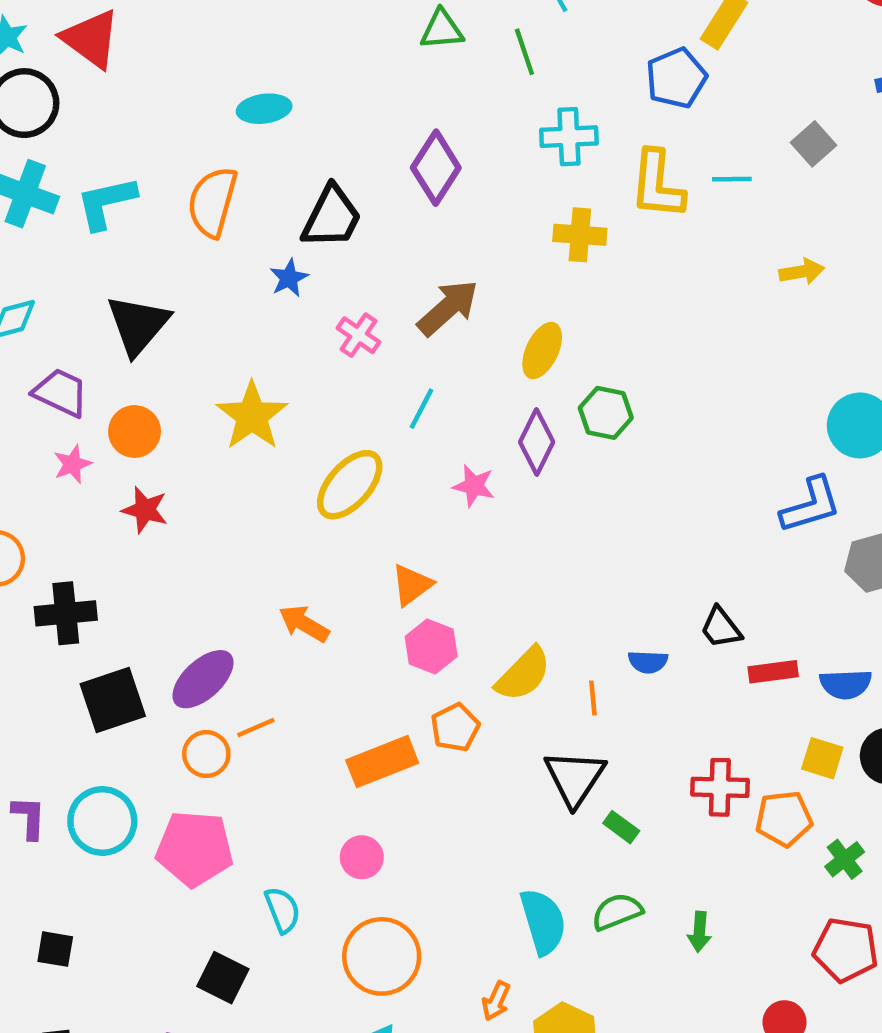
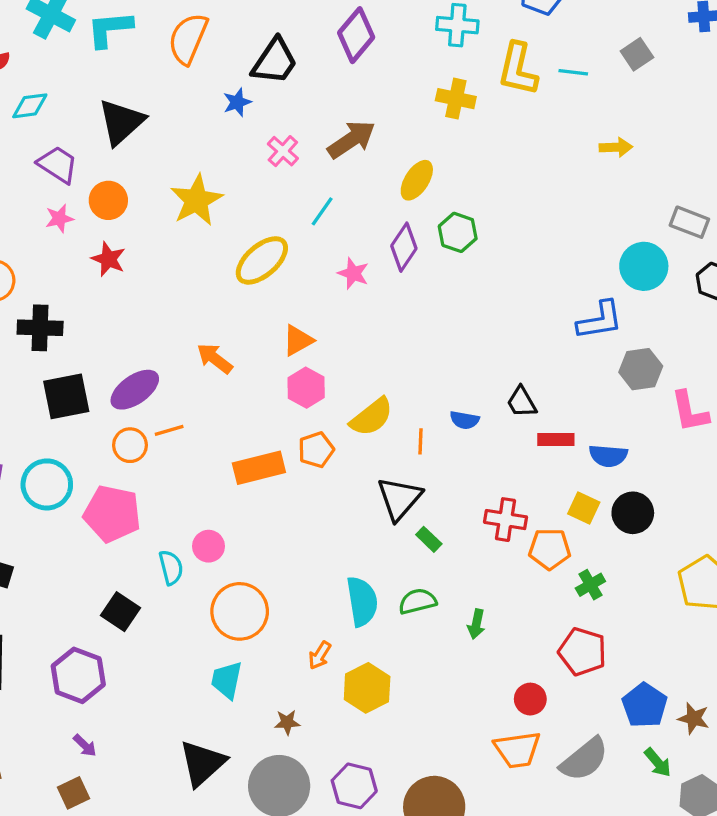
pink circle: (362, 857) -> (209, 546), moved

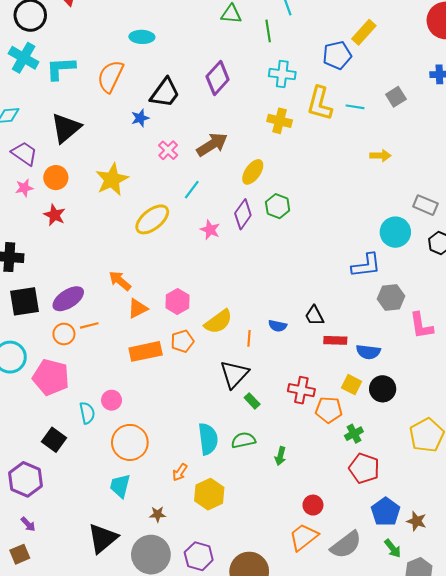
orange triangle: (298, 340) -> (138, 308), moved
red pentagon: (582, 652) -> (364, 468), moved
orange trapezoid: (517, 750) -> (304, 537), turned 148

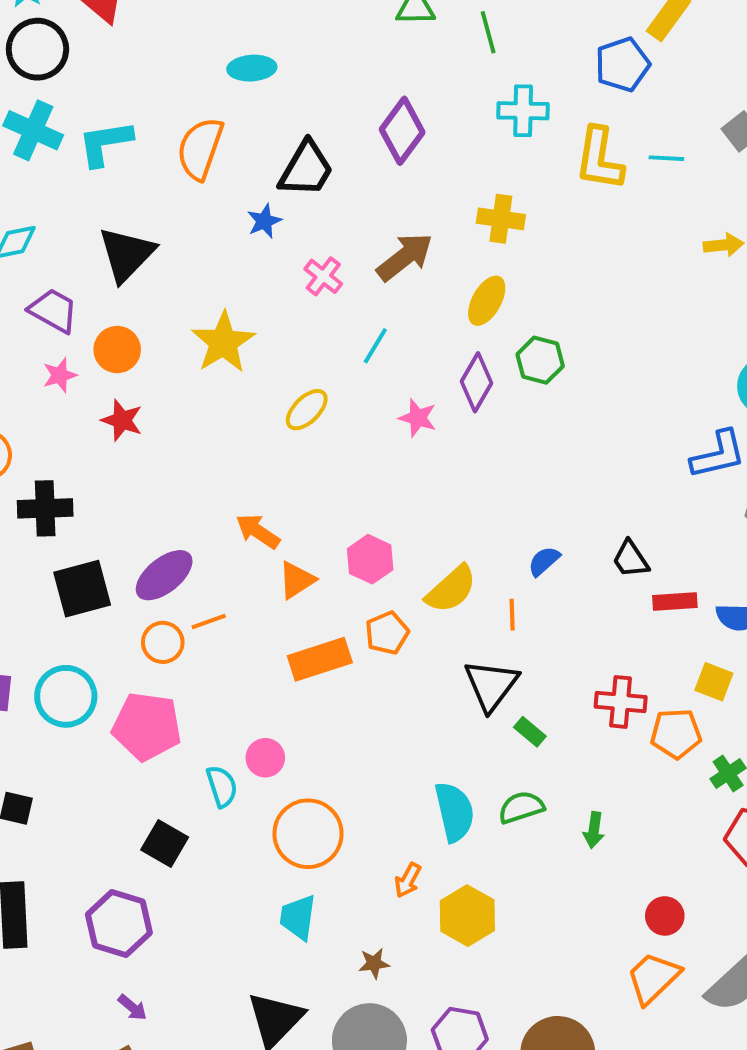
yellow cross: (280, 121) -> (501, 219), moved
yellow ellipse: (152, 219) -> (307, 410), size x0.7
blue semicircle: (278, 326) -> (544, 561), moved, turned 132

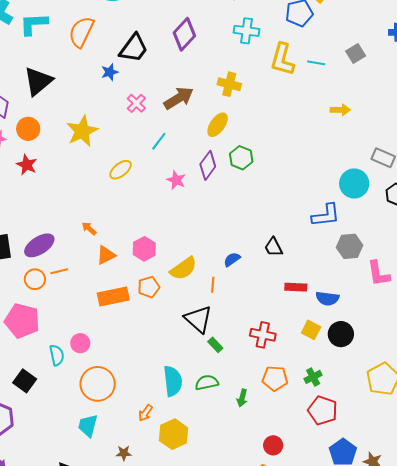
orange arrow: (258, 531) -> (89, 228), size x0.7
black trapezoid: (631, 559) -> (273, 247), moved
black triangle: (491, 685) -> (198, 319), turned -32
orange pentagon: (676, 734) -> (275, 378), moved

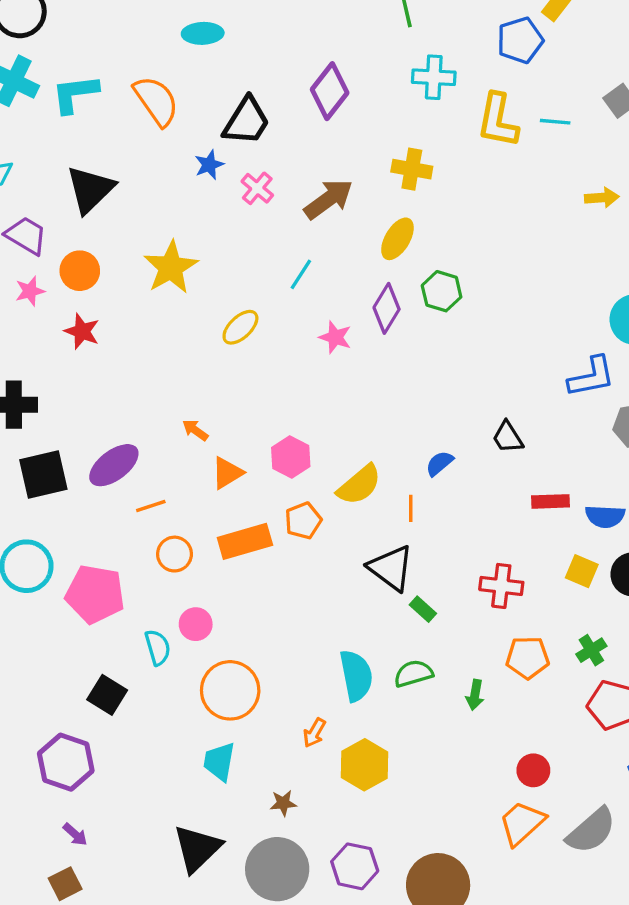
orange semicircle: (81, 32) -> (156, 101), turned 124
pink cross: (136, 103) -> (257, 188), moved
orange circle: (35, 279) -> (175, 554), moved

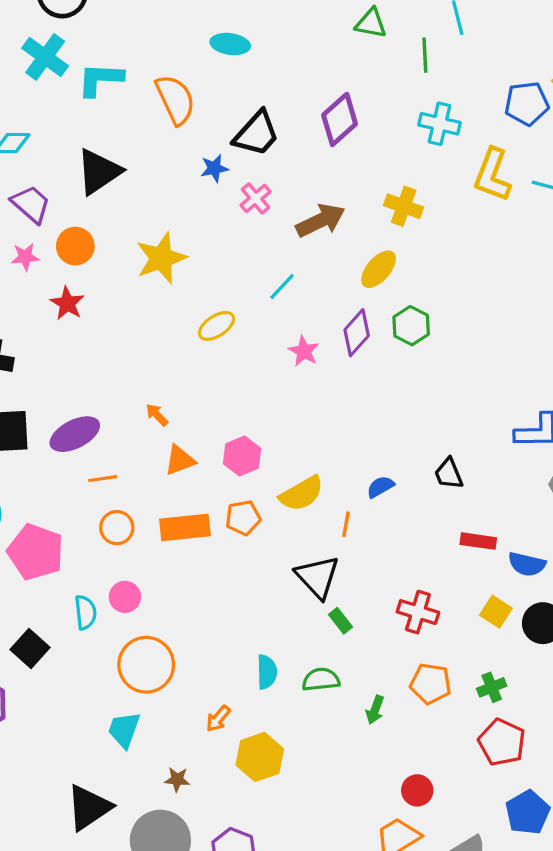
cyan semicircle: (356, 676) -> (267, 672), size x0.7

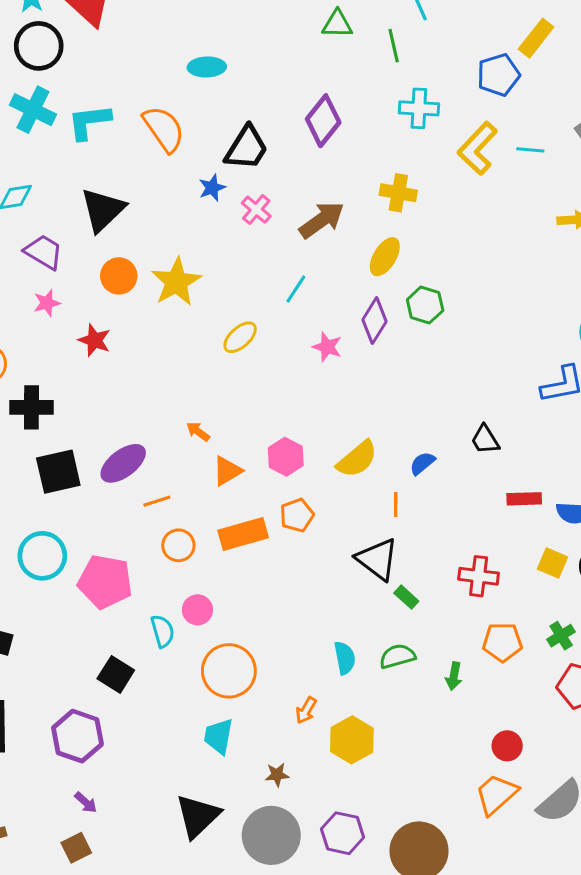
yellow L-shape: (492, 175) -> (478, 148), turned 32
orange circle: (75, 246) -> (119, 276), moved
yellow semicircle: (302, 494) -> (357, 459), moved

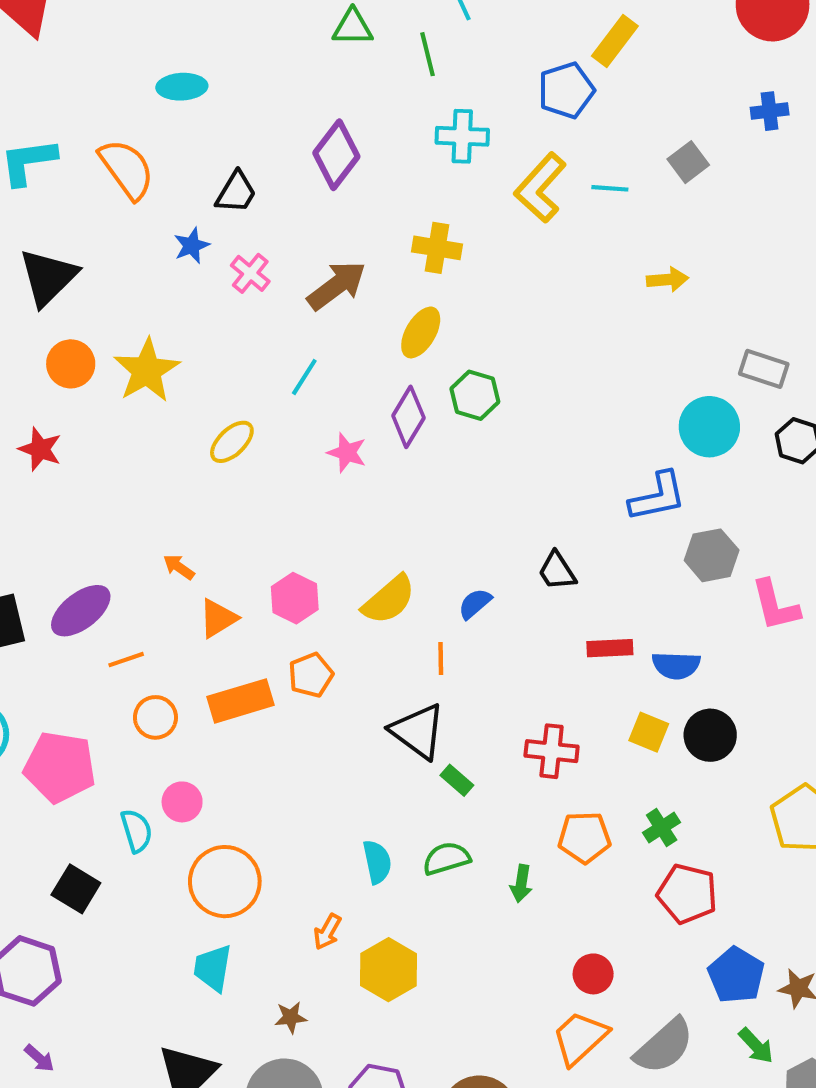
black trapezoid: (247, 148) -> (236, 192), size x0.7

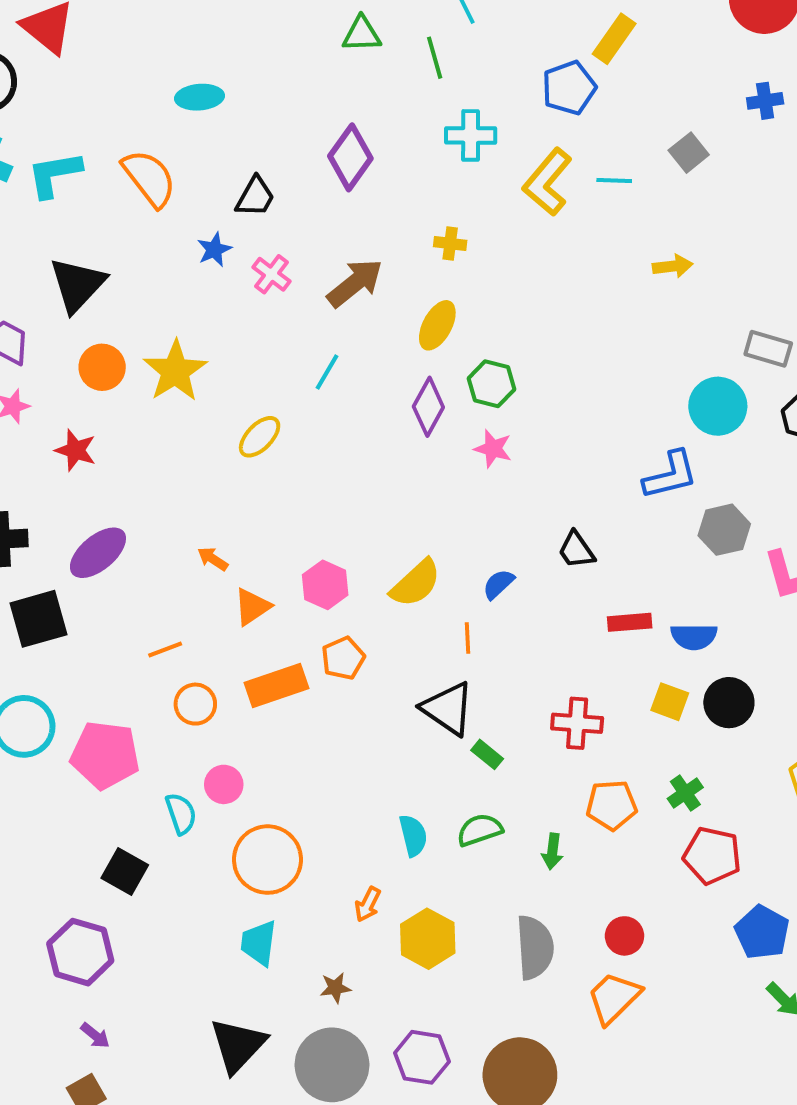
yellow cross: (437, 248) -> (450, 244), size x0.7
pink star: (347, 453) -> (493, 449), moved
purple ellipse: (81, 611) -> (98, 553), moved
gray semicircle: (664, 1046) -> (535, 947), moved, turned -50

